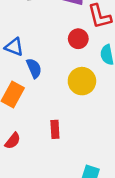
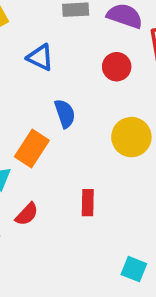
red circle: (78, 39) -> (117, 67), moved
blue triangle: (14, 47) -> (40, 57), moved

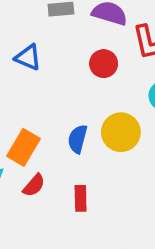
blue semicircle: (65, 114) -> (78, 139), moved, turned -144
red semicircle: (27, 214) -> (34, 185), moved

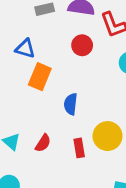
yellow circle: (121, 132) -> (108, 136), moved
orange rectangle: (23, 147) -> (40, 77), moved

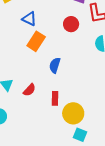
yellow circle: (108, 136) -> (73, 113), moved

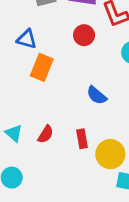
blue semicircle: (55, 65) -> (97, 95), moved, turned -56

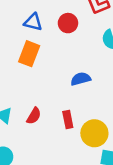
blue triangle: (27, 39) -> (33, 22), moved
blue semicircle: (97, 95) -> (81, 79), turned 126

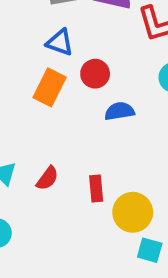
red circle: (68, 23) -> (95, 74), moved
blue semicircle: (81, 79) -> (119, 111), moved

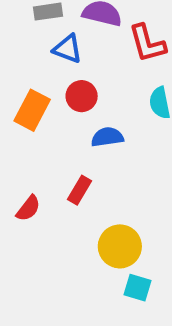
blue triangle: (60, 42) -> (68, 49), moved
red rectangle: (96, 188) -> (80, 190), moved, turned 35

